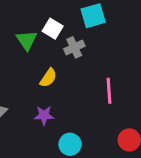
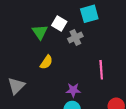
yellow semicircle: (48, 78) -> (46, 62), moved
purple star: (44, 115) -> (73, 90), moved

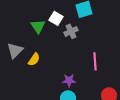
yellow semicircle: (46, 62) -> (34, 59), moved
gray triangle: (16, 86) -> (15, 50), moved

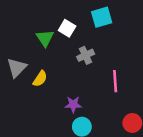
gray cross: (71, 31) -> (86, 55), moved
purple star: (69, 80) -> (73, 105), moved

